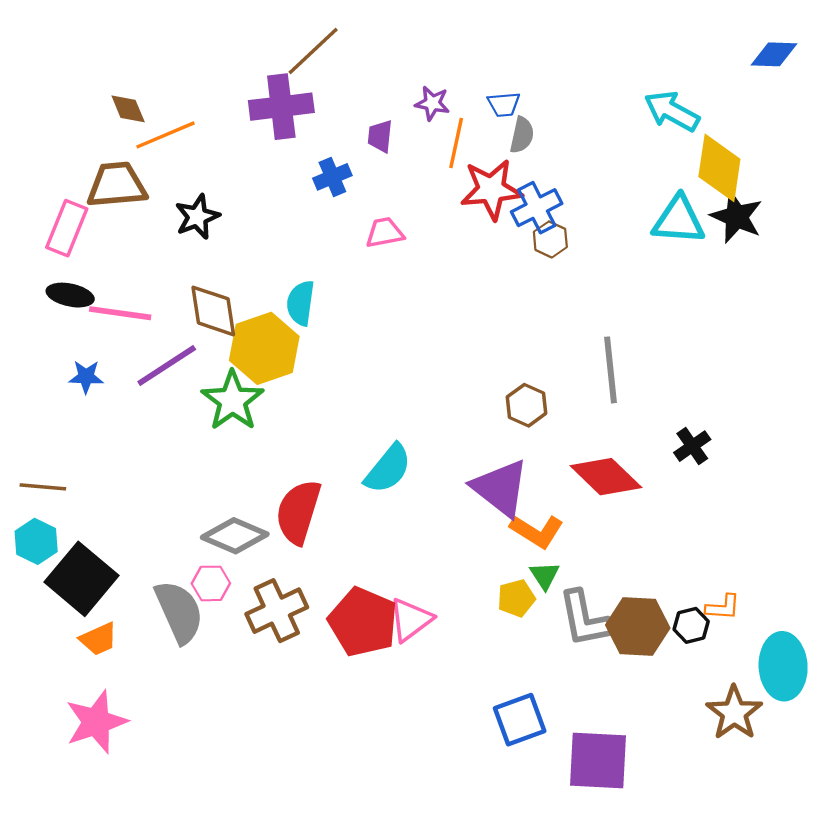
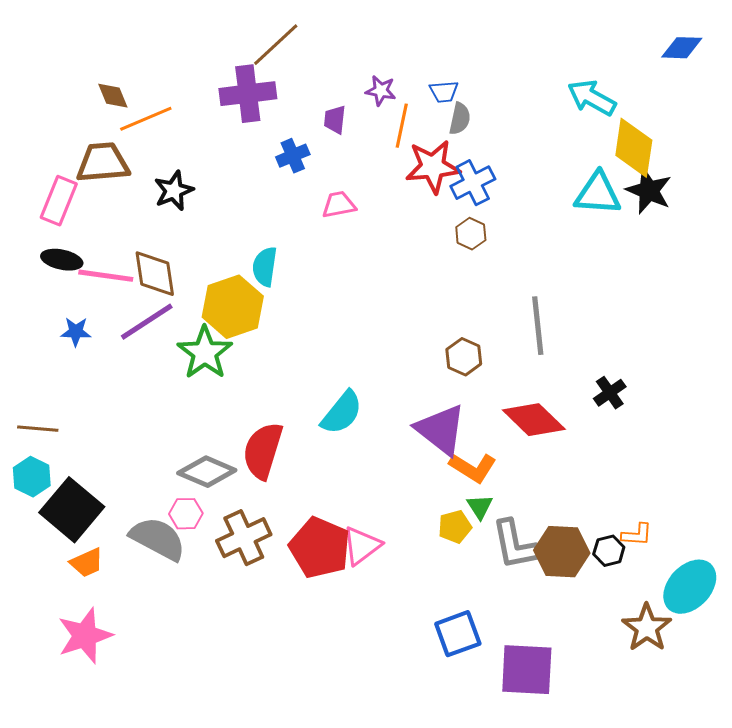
brown hexagon: (550, 239) -> (471, 234), moved
brown diamond: (213, 311) -> (155, 274), moved
gray semicircle: (179, 612) -> (158, 539), turned -38
cyan ellipse: (783, 666) -> (690, 587), turned 46

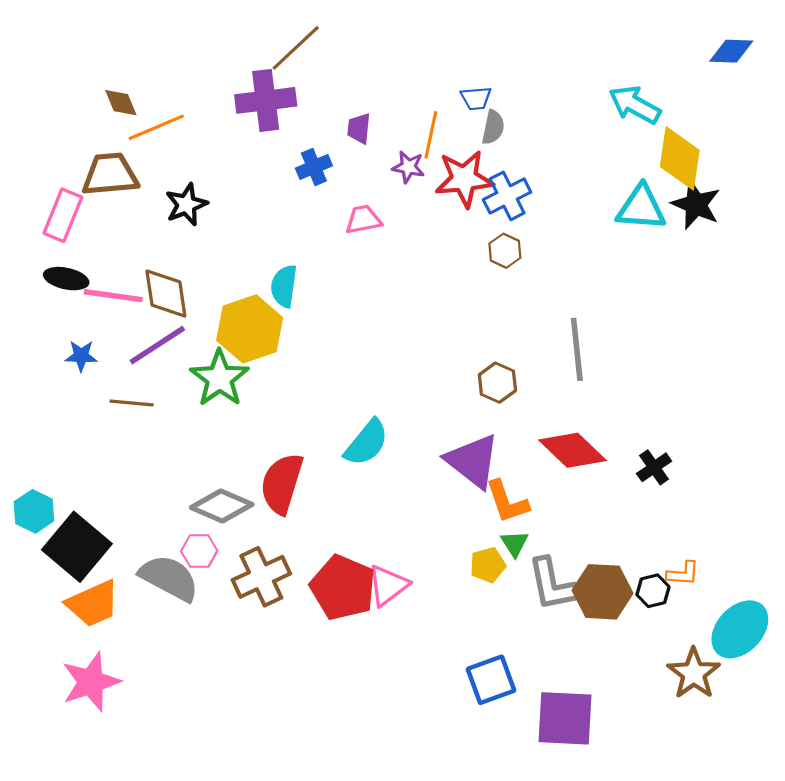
purple star: (381, 91) -> (408, 167), moved
black cross: (610, 393) -> (654, 467), moved
brown line: (38, 429) -> (132, 403), moved
orange L-shape: (473, 468) -> (507, 502), turned 39
orange trapezoid: (87, 563) -> (93, 604), size x1.5

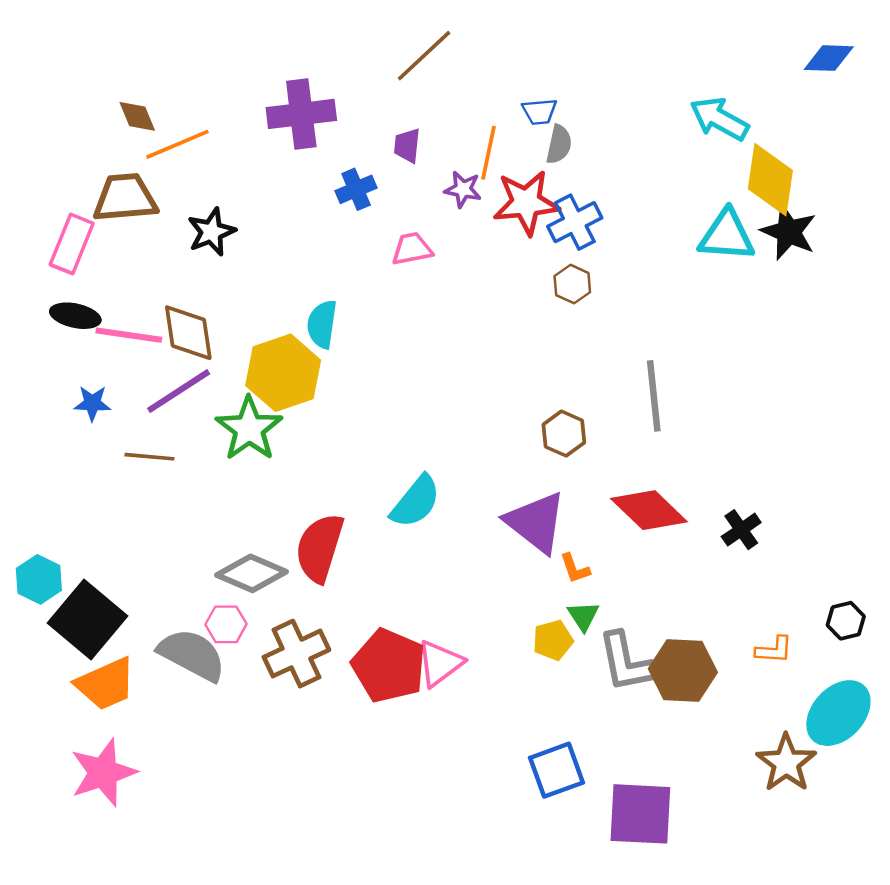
brown line: (296, 48) -> (424, 56), moved
orange L-shape: (507, 502) -> (575, 568), size x0.6
black hexagon: (653, 591) -> (846, 621), moved

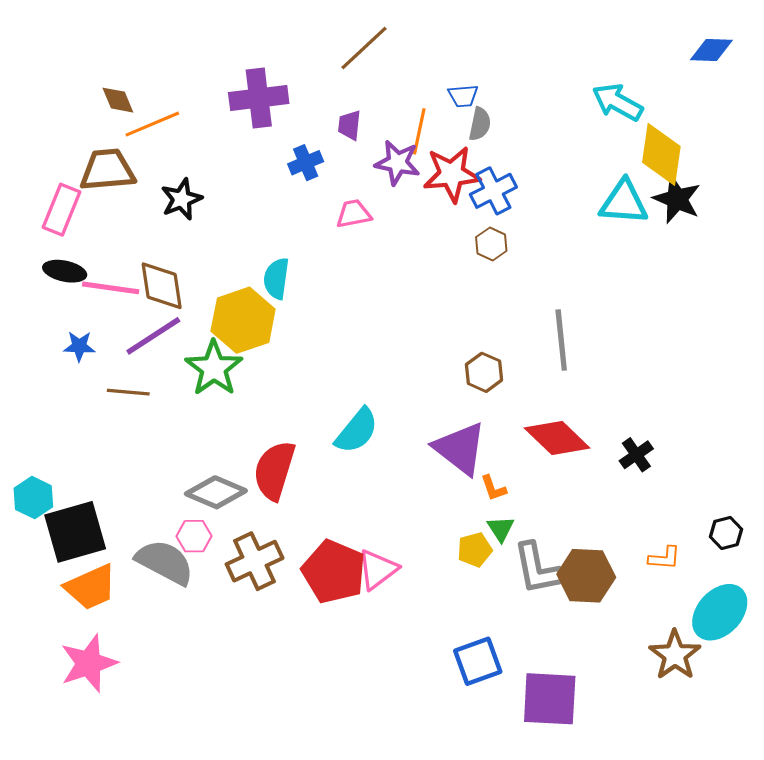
purple star: (463, 189) -> (397, 163), size x1.4
black square: (87, 619) -> (75, 532), turned 34

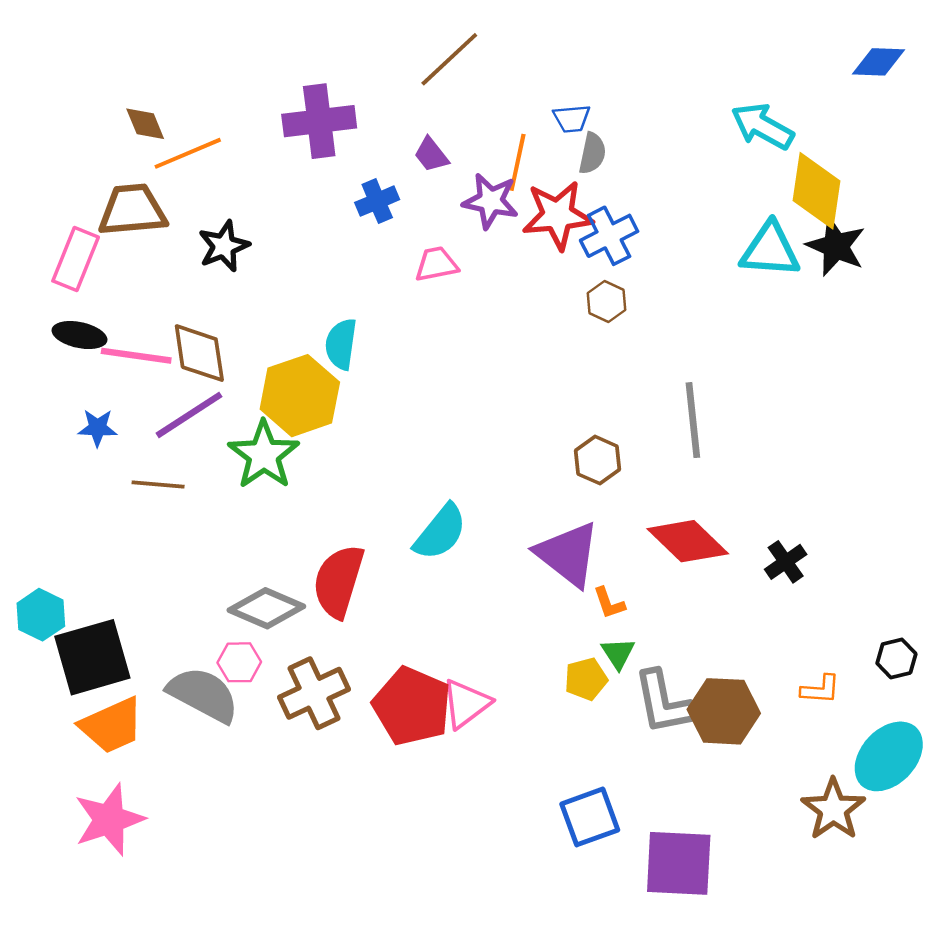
purple trapezoid: (349, 125) -> (431, 155), turned -44

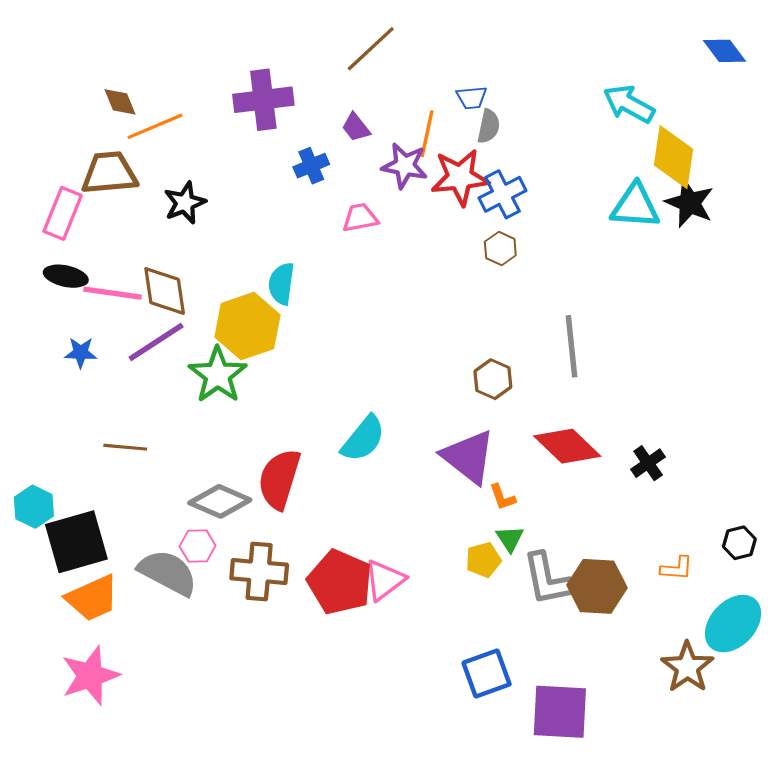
blue diamond: (878, 62) -> (725, 51), turned 51
brown line: (158, 485) -> (125, 447), moved
brown cross: (314, 693) -> (259, 572), turned 30

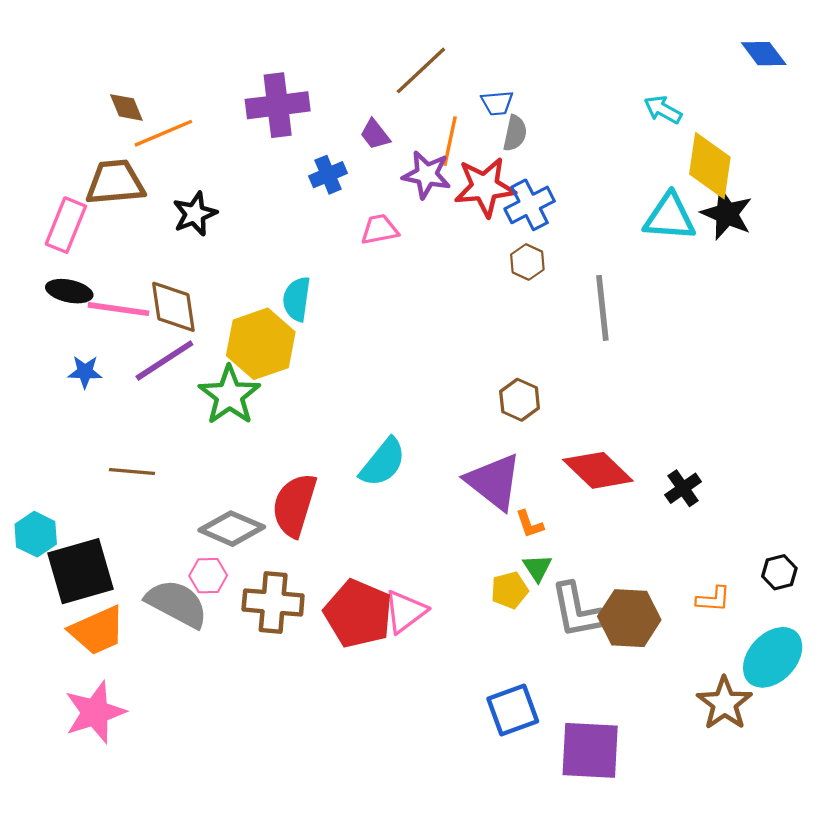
brown line: (371, 49) -> (421, 70), moved
cyan arrow: (629, 104) -> (663, 110), size x0.7
gray line: (572, 346) -> (602, 308), moved

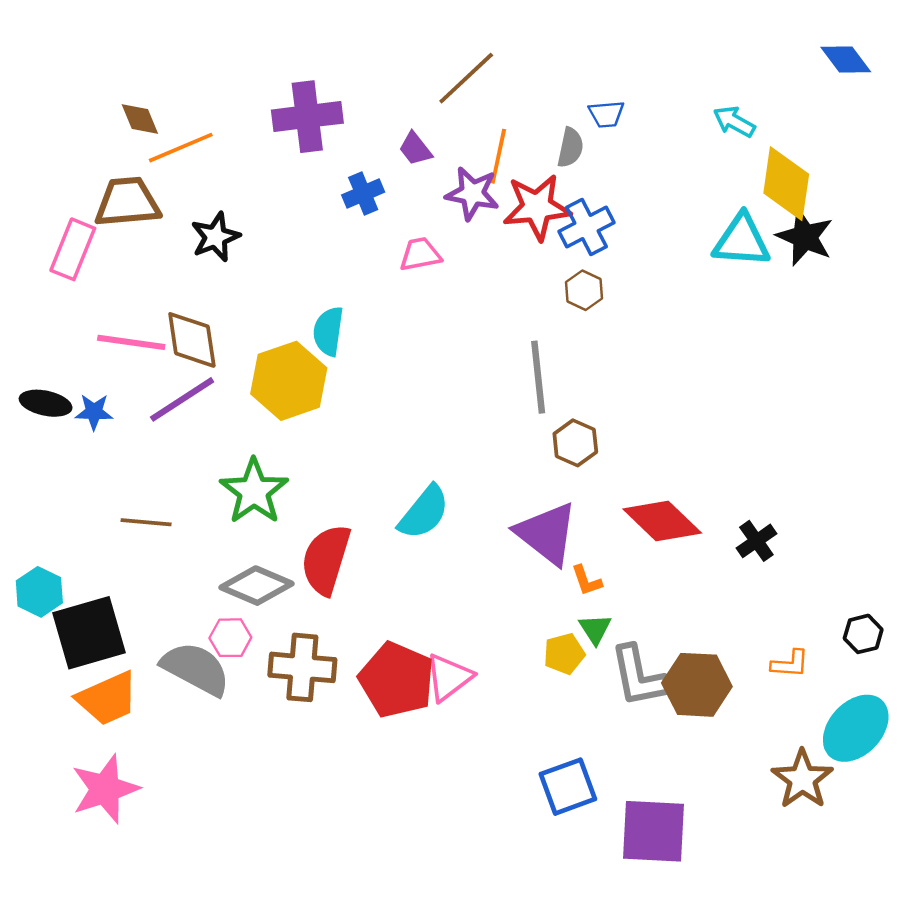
blue trapezoid: (497, 103) -> (606, 114), moved
black ellipse: (69, 291) -> (46, 403), moved
gray line: (602, 308) -> (538, 377), moved
green star: (229, 395) -> (254, 491), moved

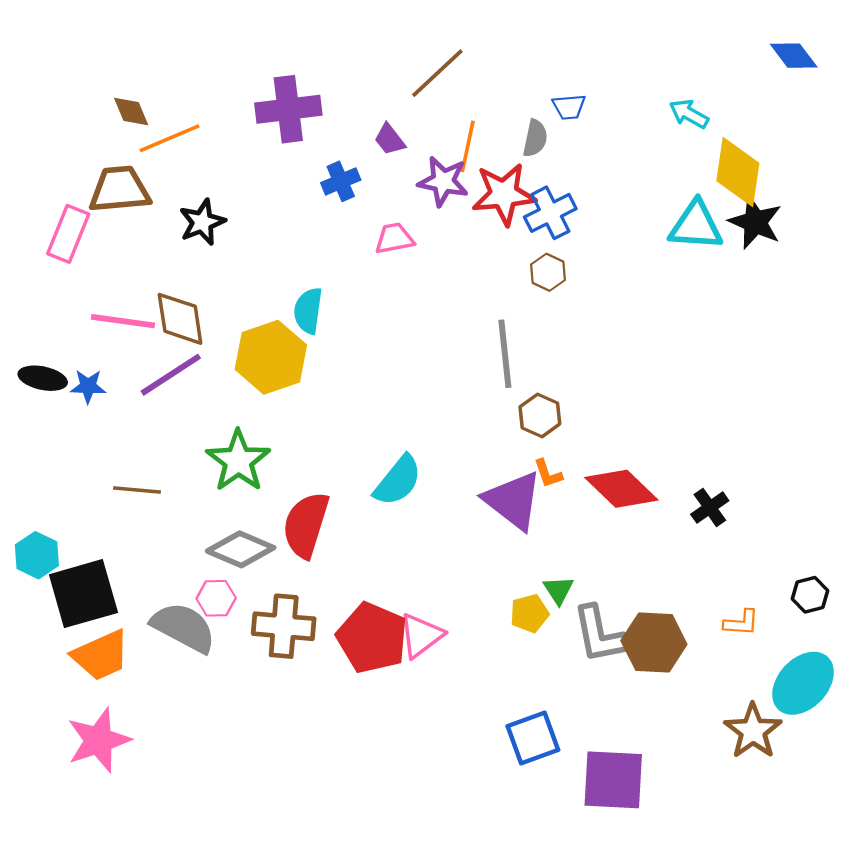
orange L-shape: (586, 581) -> (548, 474), moved

